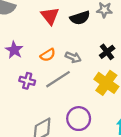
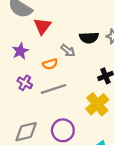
red triangle: (50, 16) -> (42, 26), moved
gray arrow: (73, 57) -> (68, 51), moved

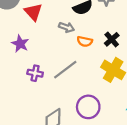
orange semicircle: (50, 64) -> (85, 41), moved, turned 48

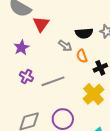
orange semicircle: (85, 41) -> (82, 56), moved, turned 40

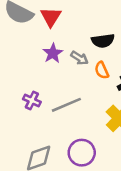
red triangle: (41, 24) -> (51, 17), moved
purple star: (21, 48) -> (53, 53), moved

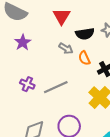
red triangle: (51, 17) -> (62, 16), moved
purple star: (53, 53) -> (23, 42), moved

